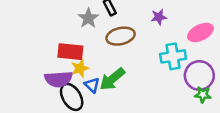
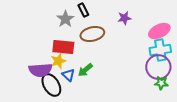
red rectangle: (70, 52) -> (63, 47), moved
cyan cross: (173, 56) -> (160, 50), moved
green arrow: (112, 79) -> (85, 70), size x0.7

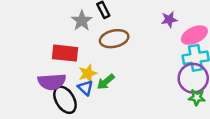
purple star: (124, 18) -> (169, 20), moved
red rectangle: (63, 47) -> (65, 53), moved
yellow star: (58, 61) -> (88, 73), moved

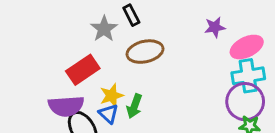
red rectangle: (65, 53) -> (83, 70), turned -40
green arrow: (106, 82) -> (134, 106), turned -30

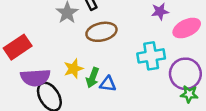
red rectangle: (83, 70) -> (18, 47), moved
cyan cross: (248, 76) -> (151, 56), moved
blue triangle: (109, 114) -> (108, 84), moved, turned -36

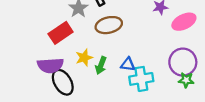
red rectangle: (18, 47) -> (61, 33), moved
cyan cross: (151, 56) -> (141, 79), moved
blue triangle: (108, 84) -> (128, 64), moved

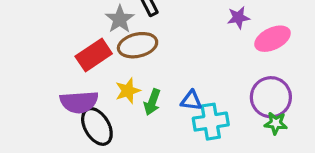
brown ellipse: (109, 25) -> (138, 45), moved

